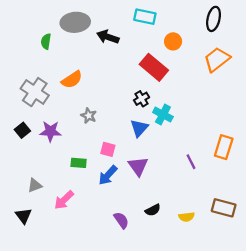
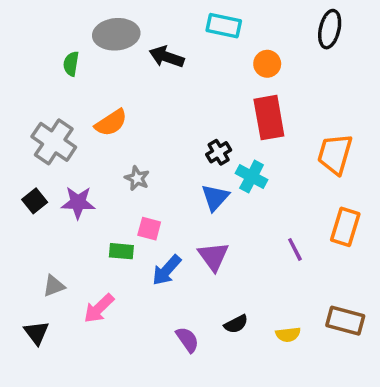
orange trapezoid: (217, 59) -> (335, 154), moved, turned -36
red rectangle: (154, 67) -> (269, 118), moved, turned 40
pink square: (108, 149) -> (149, 229), moved

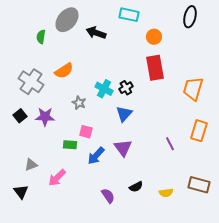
gray ellipse: (116, 34) -> (67, 20), turned -45
cyan cross: (252, 177) -> (104, 89), moved

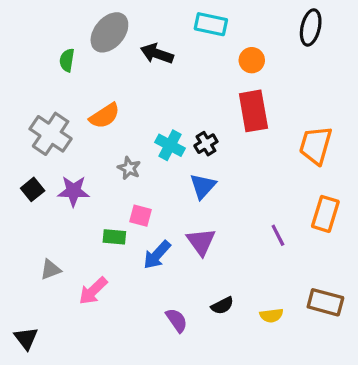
black triangle: (21, 192) -> (26, 338), moved

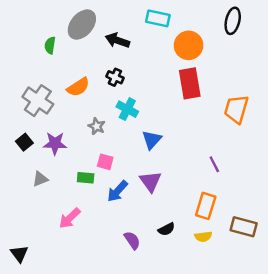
orange circle: (252, 60) -> (189, 45), size x1.5
black cross: (206, 144) -> (115, 77), moved, turned -35
orange rectangle: (325, 214) -> (206, 206), moved
purple line: (278, 235) -> (214, 164), moved
gray triangle: (51, 270) -> (40, 179), moved

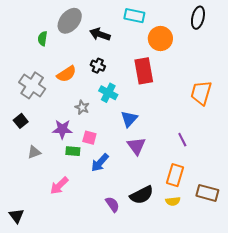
red rectangle: (190, 83) -> (144, 71), moved
purple star: (55, 143) -> (62, 129), moved
purple triangle: (151, 181) -> (136, 146), moved
black semicircle: (166, 229) -> (142, 195), size x1.6

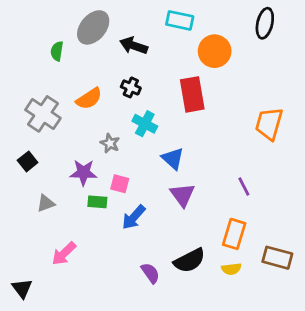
blue triangle: (129, 119) -> (173, 159), turned -30
pink arrow: (59, 186) -> (64, 254), moved

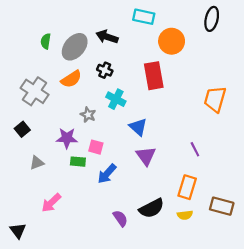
gray ellipse: (93, 27) -> (75, 47), moved

